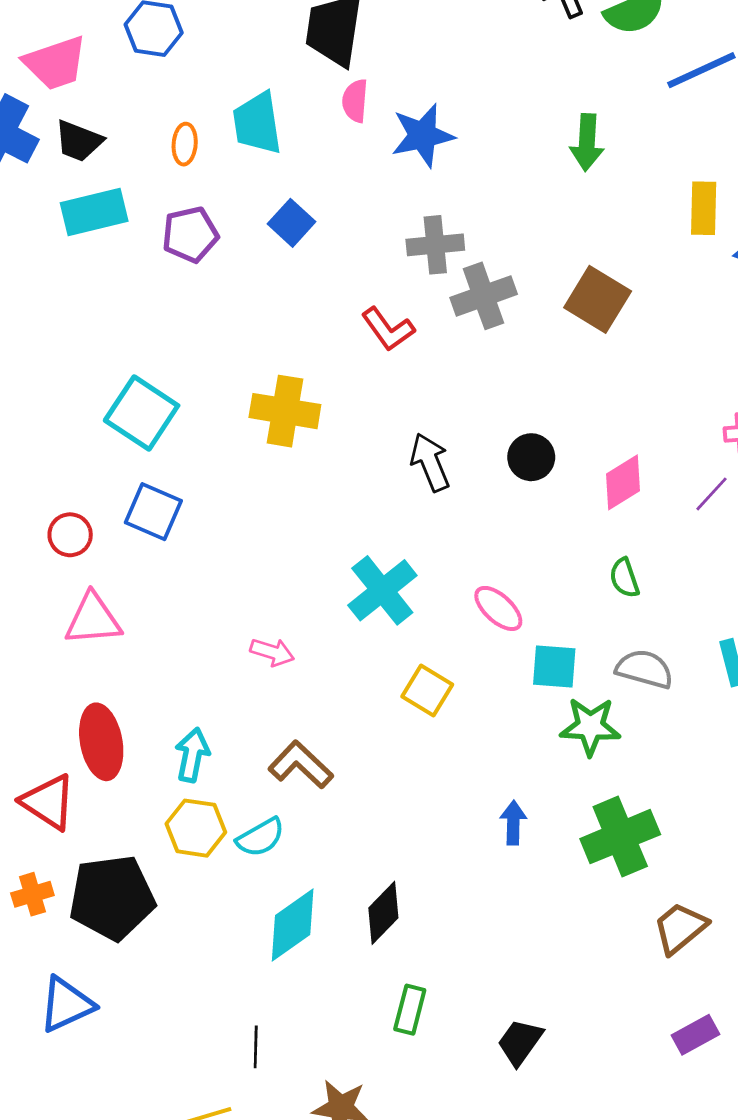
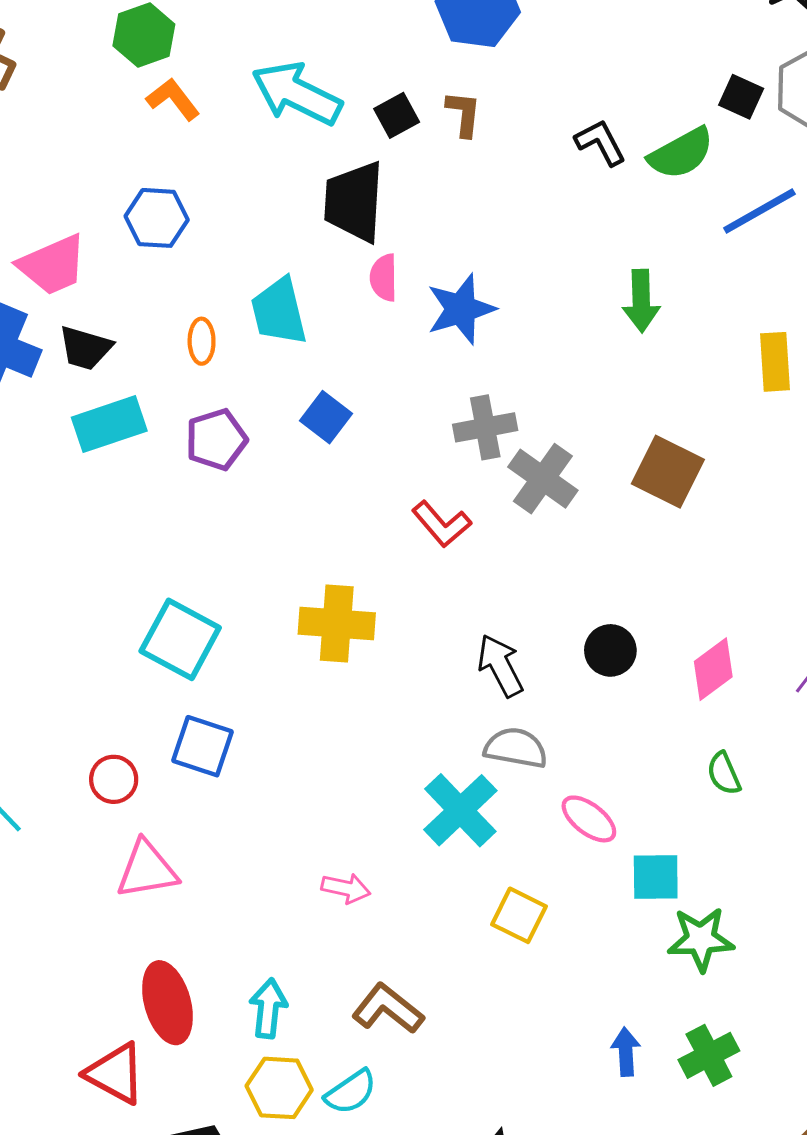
gray cross: (484, 296) -> (543, 479), turned -30
gray semicircle: (644, 669) -> (516, 748), moved
green cross: (620, 837) -> (709, 1055), moved, size x0.7

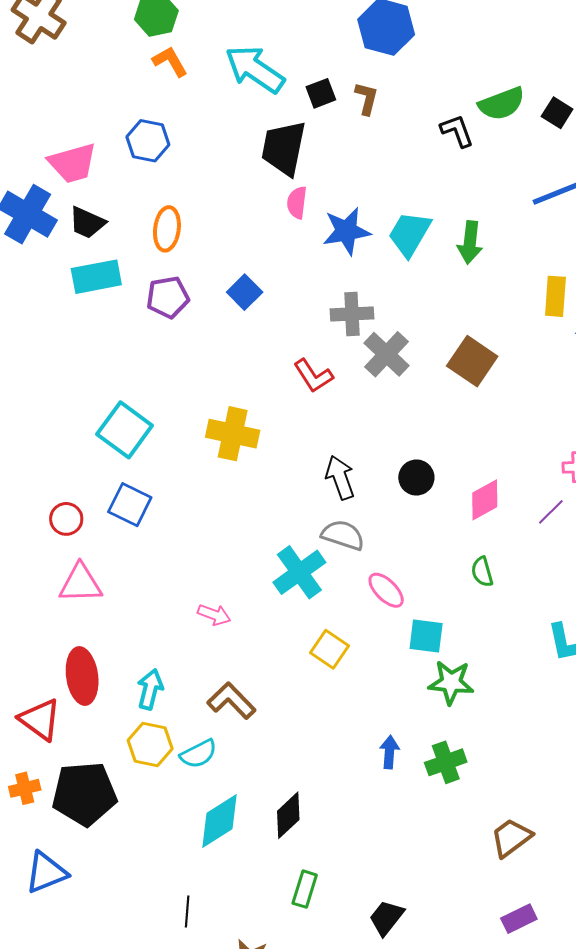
green semicircle: (681, 153) -> (502, 104), moved
cyan trapezoid: (279, 311) -> (409, 234), moved, turned 36
orange ellipse: (202, 341) -> (167, 229), size x1.4

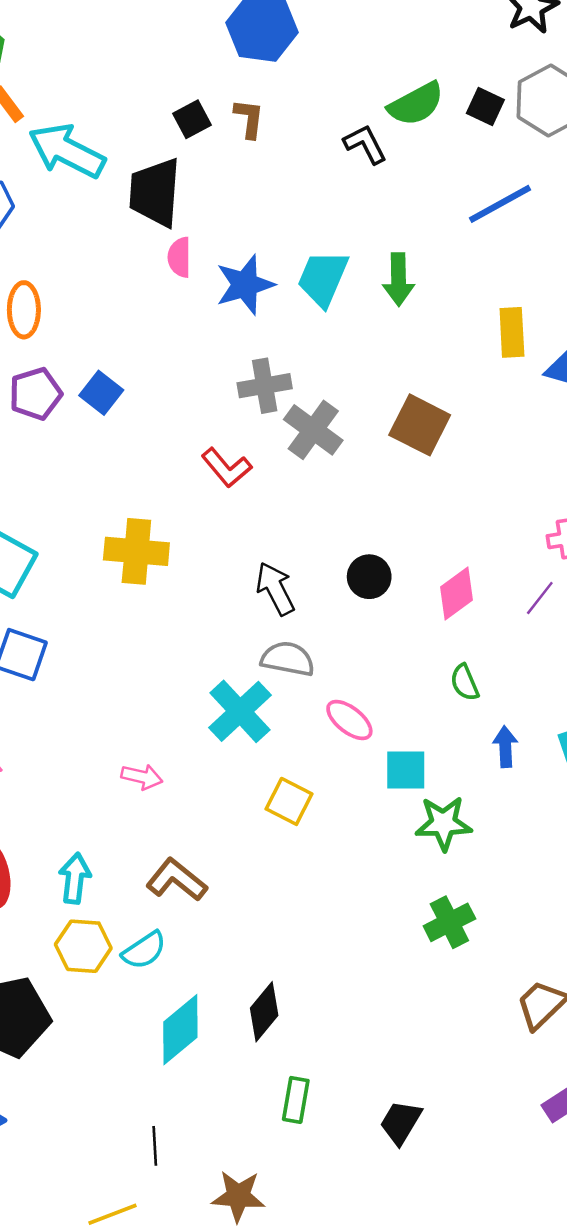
cyan arrow: (255, 69) -> (67, 151), moved
blue square: (245, 292) -> (101, 393), moved
blue arrow: (389, 752) -> (505, 747), moved

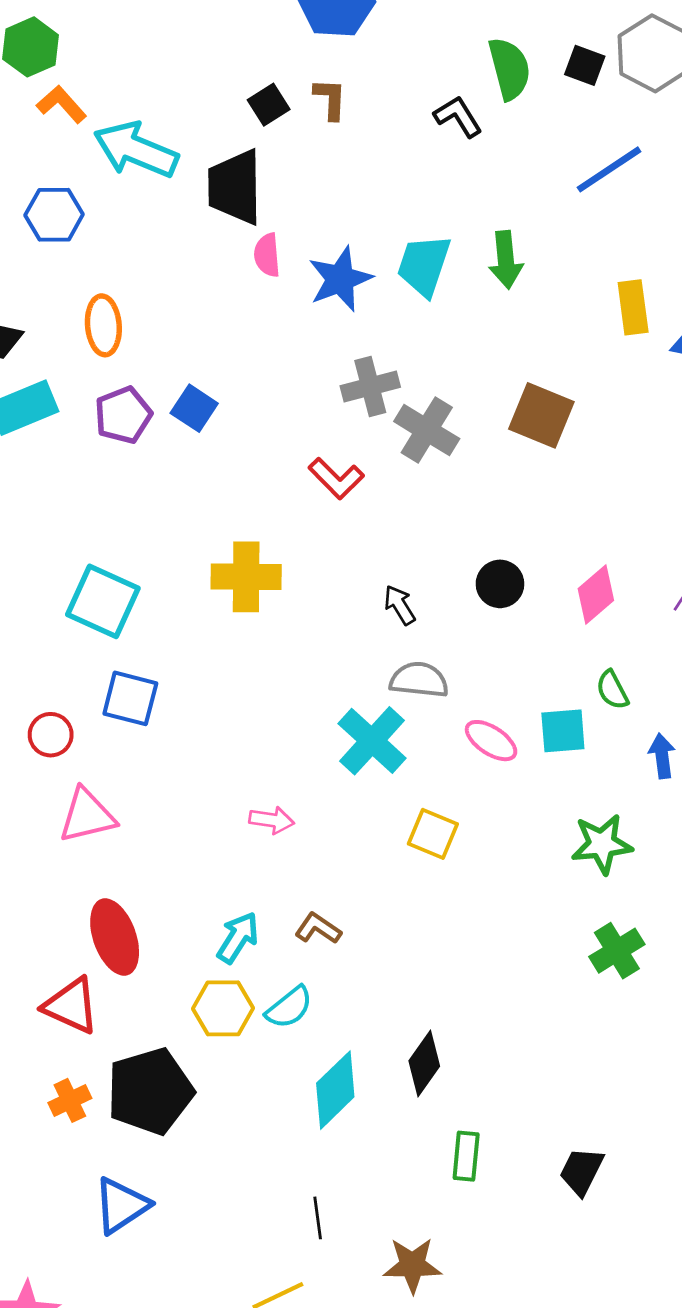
green semicircle: (416, 104) -> (509, 69), turned -72
black arrow: (275, 589) -> (400, 605), size x0.7
cyan square: (406, 770) -> (563, 731), moved
cyan arrow: (75, 878) -> (238, 938), moved, turned 30
brown L-shape: (176, 880) -> (318, 928), size x0.7

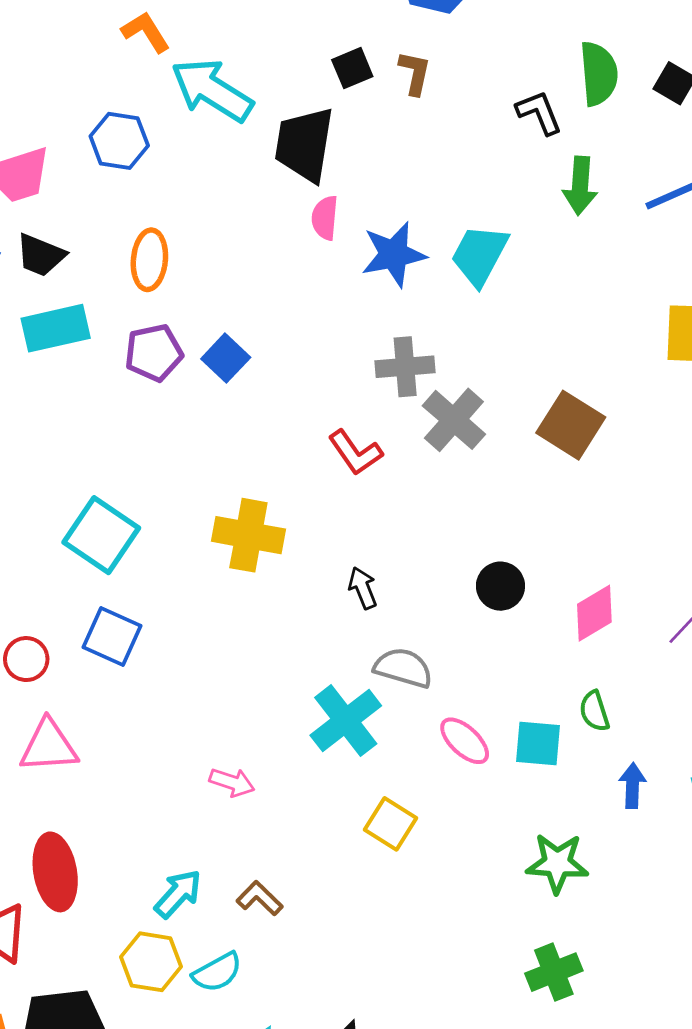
green arrow: (506, 260) -> (580, 186), moved
black arrow: (400, 605) -> (363, 588), moved

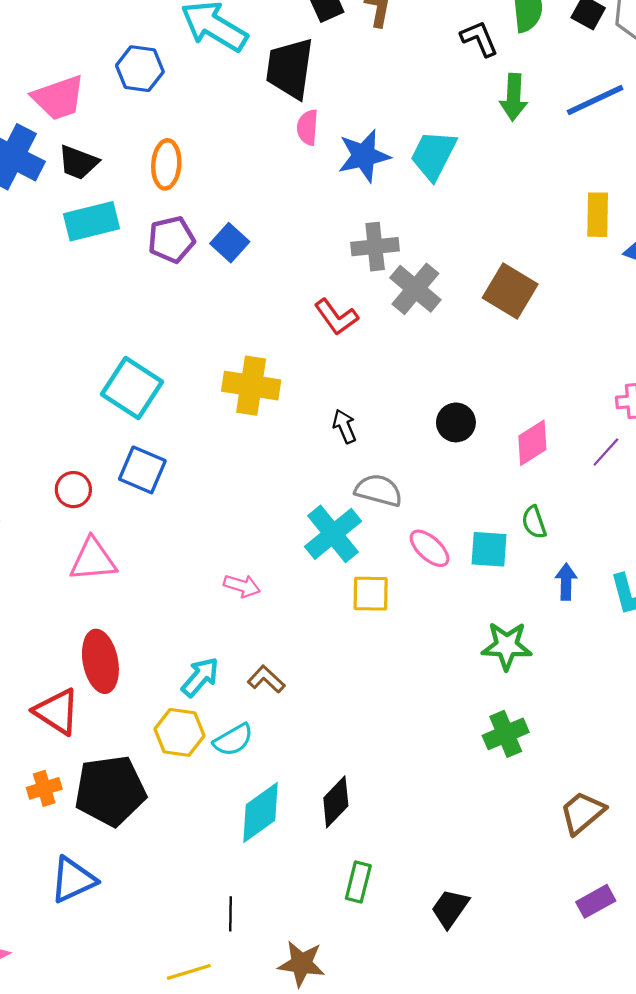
yellow square: (390, 824) -> (371, 594), moved, turned -30

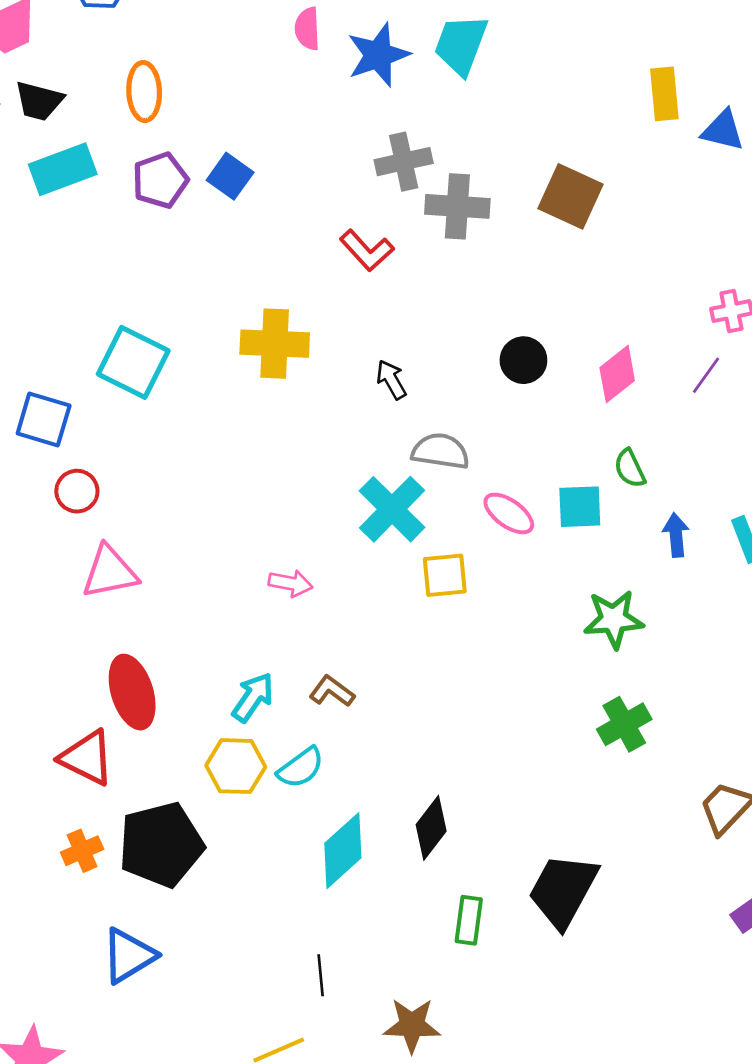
gray cross: (415, 289) -> (457, 206), turned -30
blue square: (142, 470) -> (44, 420), moved
black trapezoid: (450, 908) -> (563, 890), moved, size x1.6

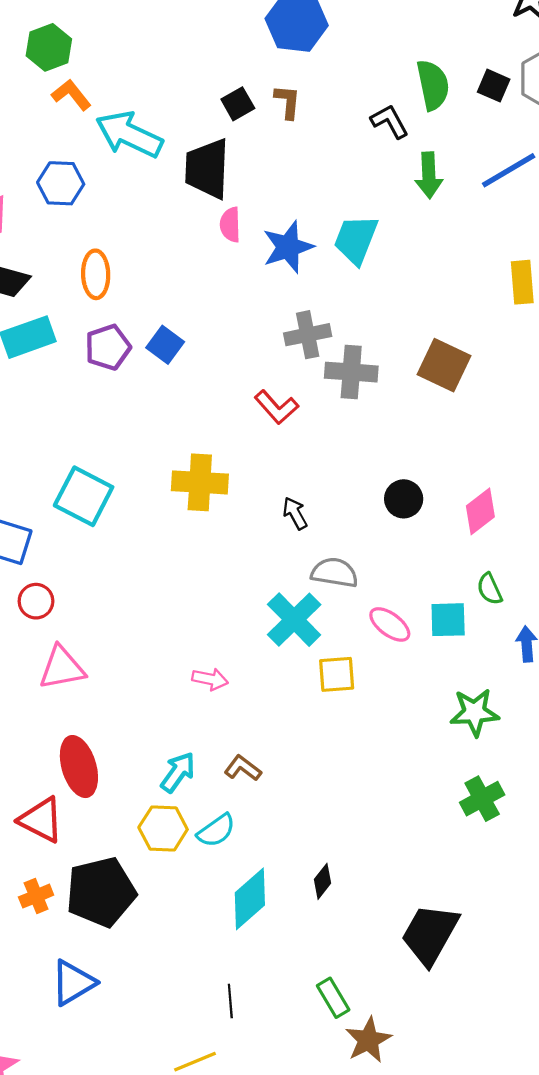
black diamond: (431, 828) -> (323, 881), size x0.7
green rectangle: (469, 920) -> (333, 998), moved, turned -39
brown star: (412, 1025) -> (368, 1040), moved, turned -30

